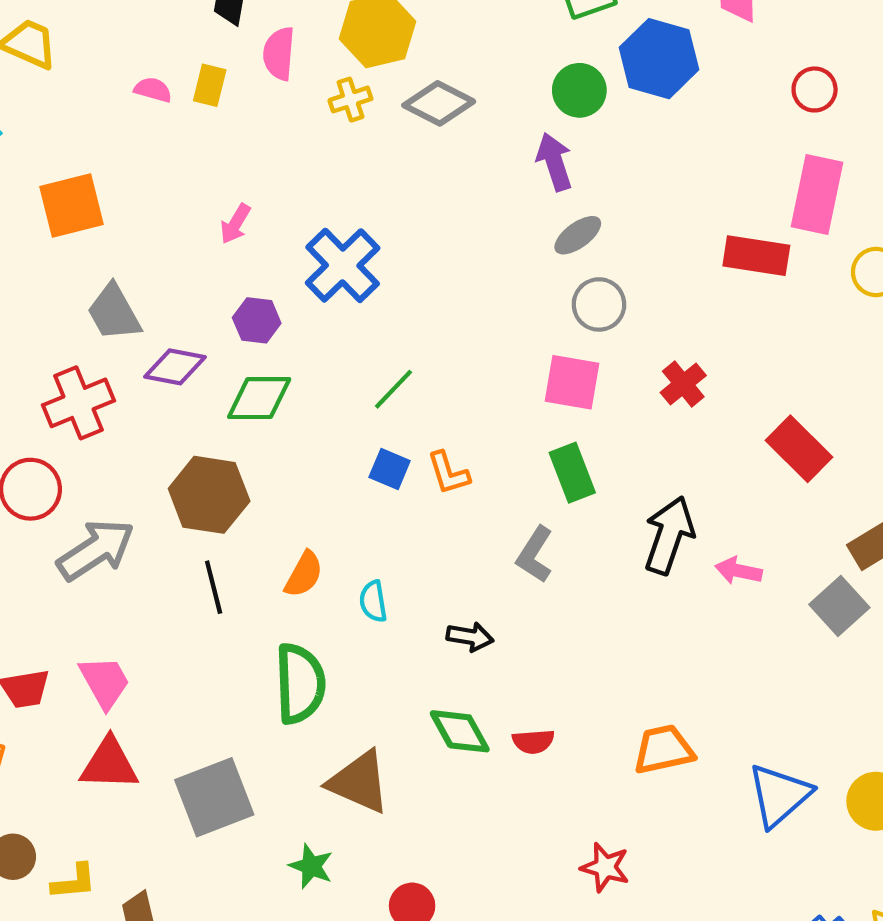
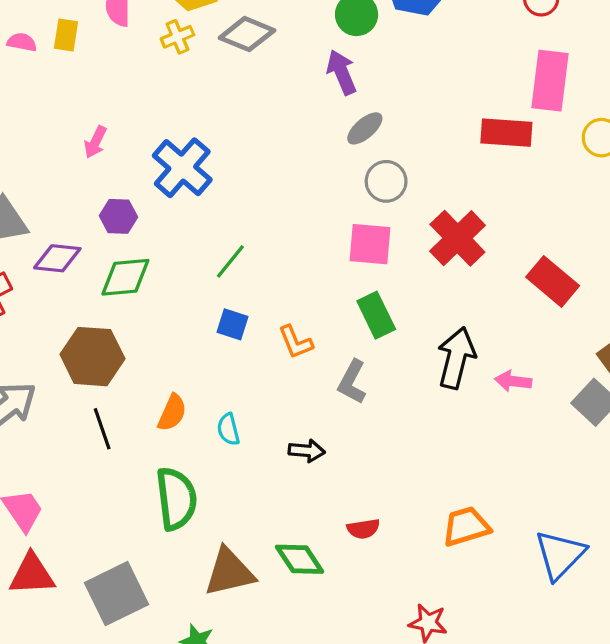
red cross: (683, 384) -> (457, 238), size x1.6
orange L-shape: (448, 473) -> (296, 342), moved
green diamond: (460, 731) -> (300, 559), moved
brown triangle: (359, 782) -> (229, 572), turned -32

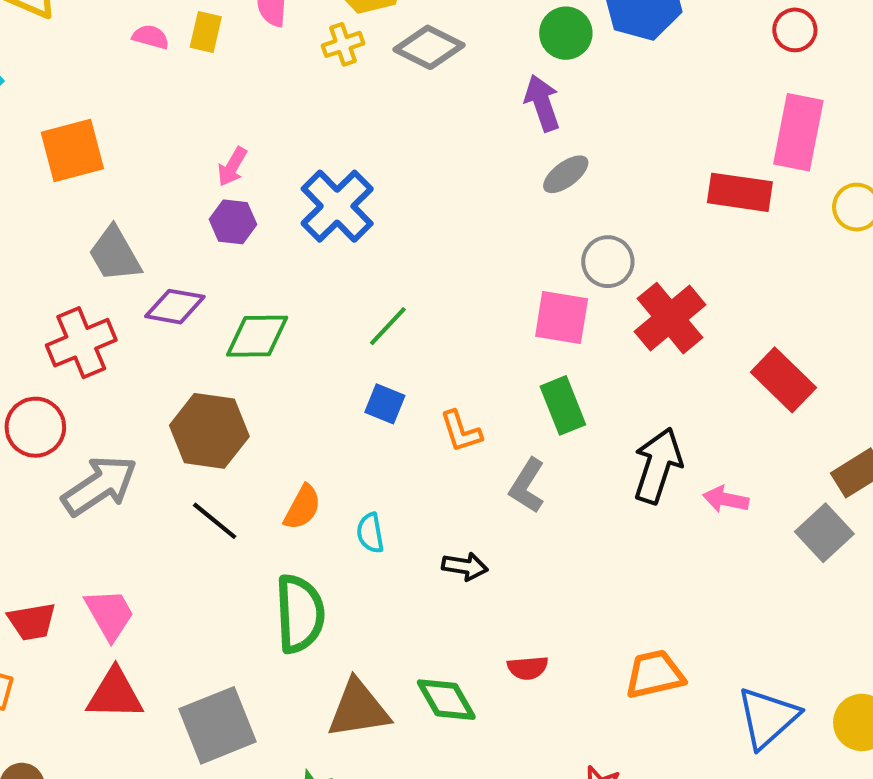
gray circle: (386, 181) -> (608, 262), moved
purple hexagon: (118, 216) -> (233, 222), moved
black line: (102, 429) -> (215, 521), turned -36

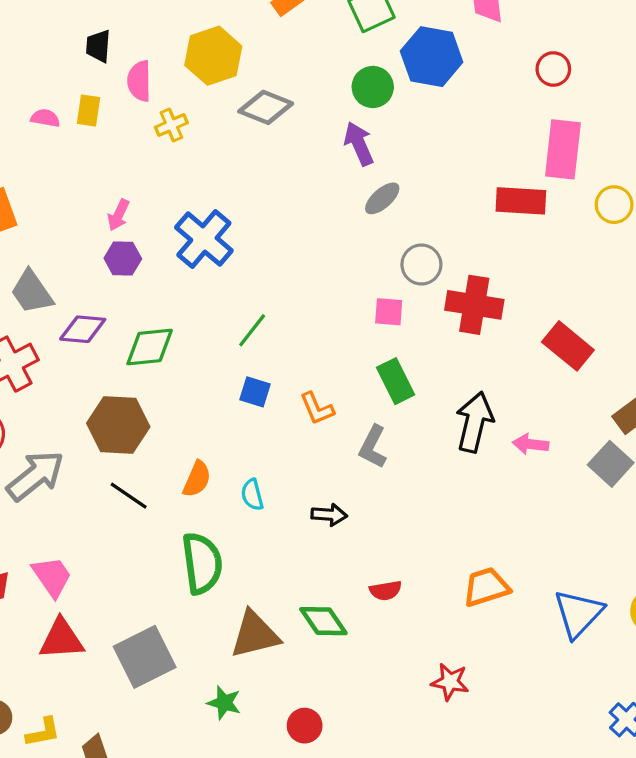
yellow cross: (343, 44) -> (171, 125), moved
pink square: (562, 318) -> (389, 312), size x0.7
red cross: (670, 318) -> (474, 305), turned -36

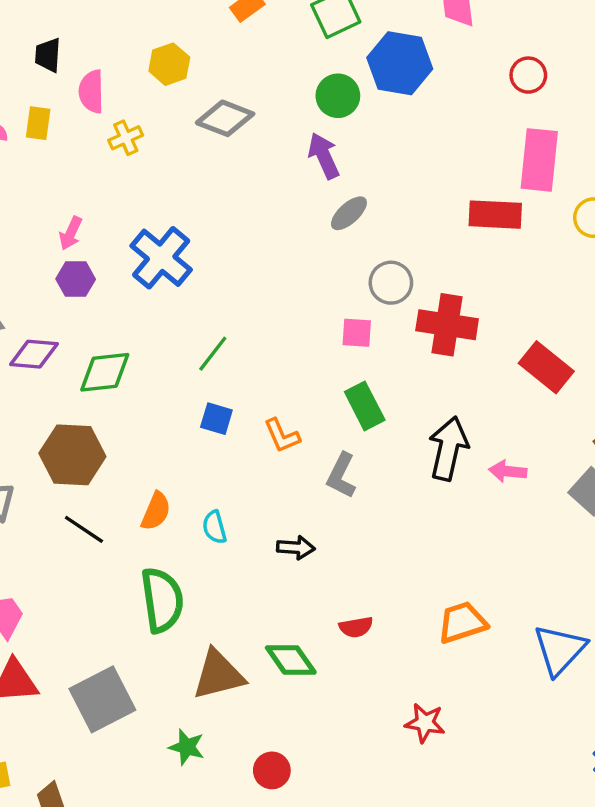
yellow hexagon: (213, 56) -> (169, 64), size x0.7

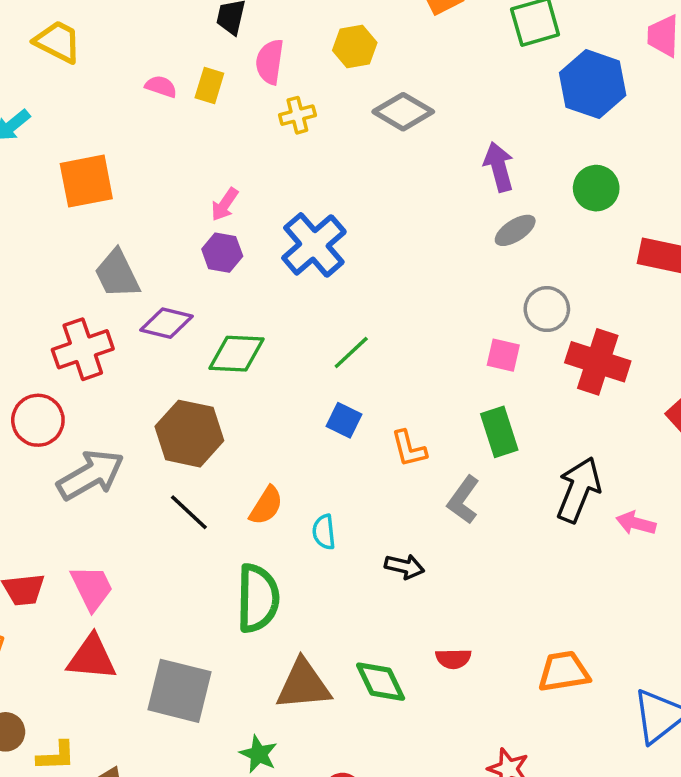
green circle: (338, 96) -> (596, 188), moved
gray square: (102, 699) -> (180, 691), turned 32

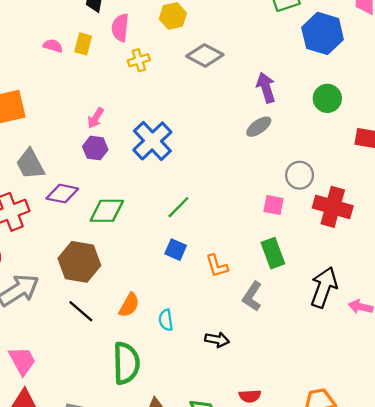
gray ellipse: (515, 230) -> (259, 127), moved

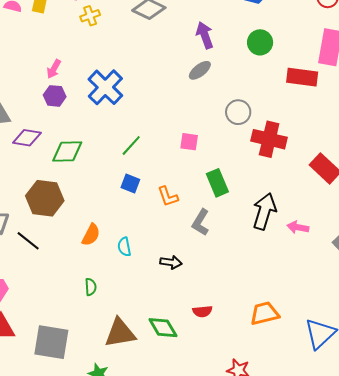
pink square: (273, 205) -> (189, 142), moved
black line: (81, 311) -> (28, 241), moved
green semicircle: (126, 363) -> (91, 287), size x0.5

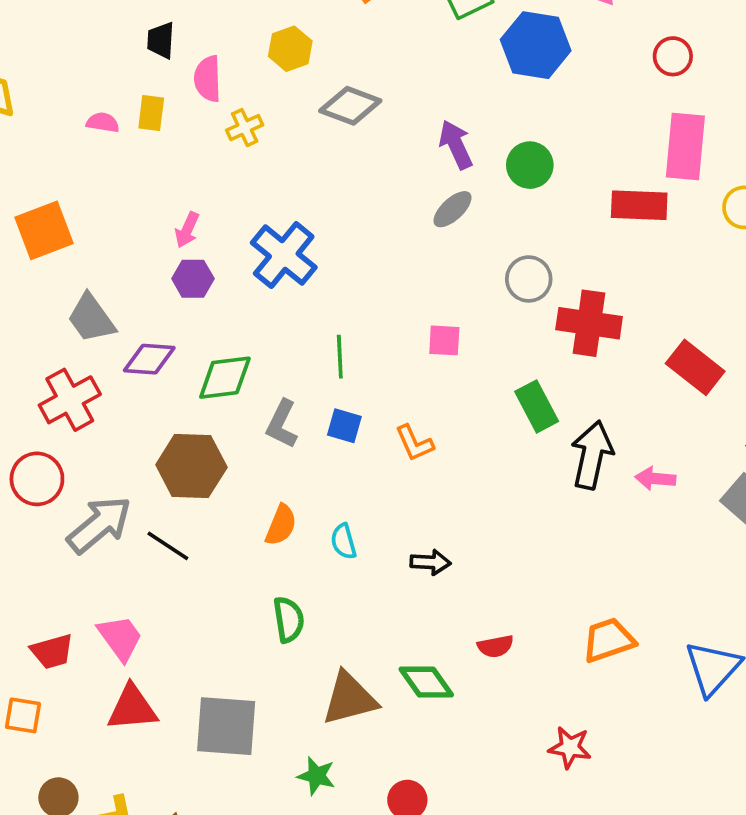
green circle: (260, 42) -> (530, 165), moved
green line: (131, 146) -> (340, 357), turned -40
green rectangle: (217, 183) -> (537, 406), moved
gray L-shape: (201, 222) -> (282, 424), moved
green semicircle: (91, 287) -> (289, 620), size x1.4

